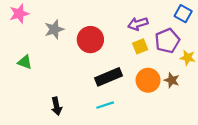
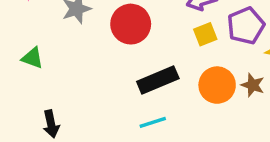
black arrow: (57, 106) -> (51, 124), moved

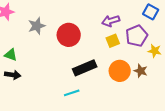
cyan line: (153, 122) -> (72, 93), moved
black arrow: (51, 124) -> (13, 75), moved, turned -70

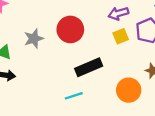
gray star: (37, 26) -> (34, 39), moved
orange circle: (120, 71) -> (129, 90), moved

